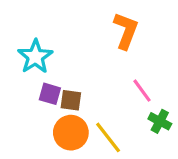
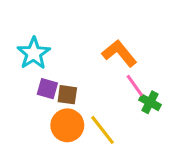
orange L-shape: (126, 31) -> (119, 53), moved, turned -60
green cross: (160, 121) -> (150, 102), moved

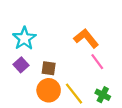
purple square: (47, 89) -> (21, 65), moved, turned 32
green cross: (150, 102) -> (103, 95), moved

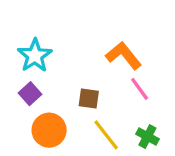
brown square: (49, 68) -> (89, 98), moved
orange circle: (49, 90) -> (49, 130), moved

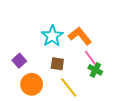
cyan star: (35, 56) -> (52, 36), moved
green cross: (147, 136) -> (95, 70), moved

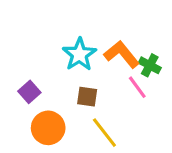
green cross: (95, 70) -> (150, 65), moved

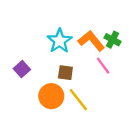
green cross: (150, 65) -> (112, 40), moved
orange circle: (48, 128) -> (51, 96), moved

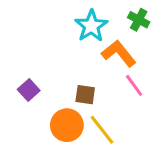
green cross: (112, 40) -> (139, 20), moved
cyan star: (60, 41) -> (91, 26), moved

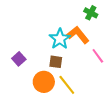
cyan star: (91, 26) -> (60, 39), moved
pink line: (134, 85) -> (98, 56), moved

